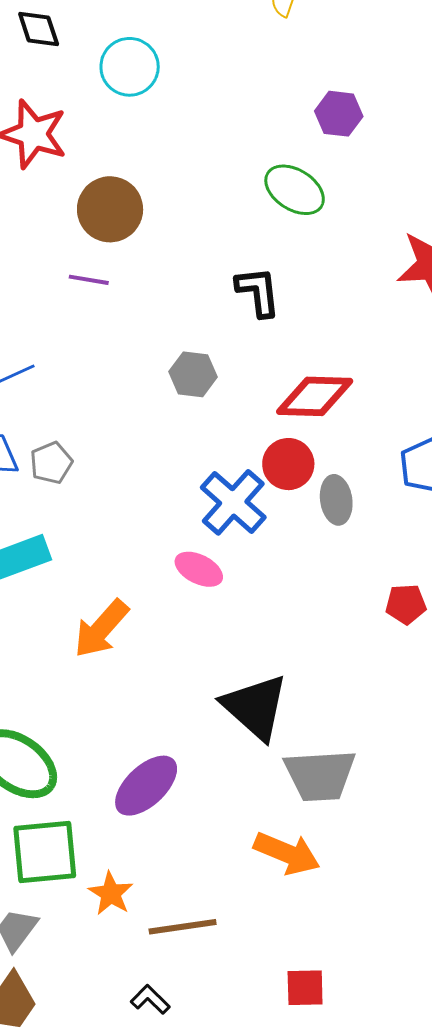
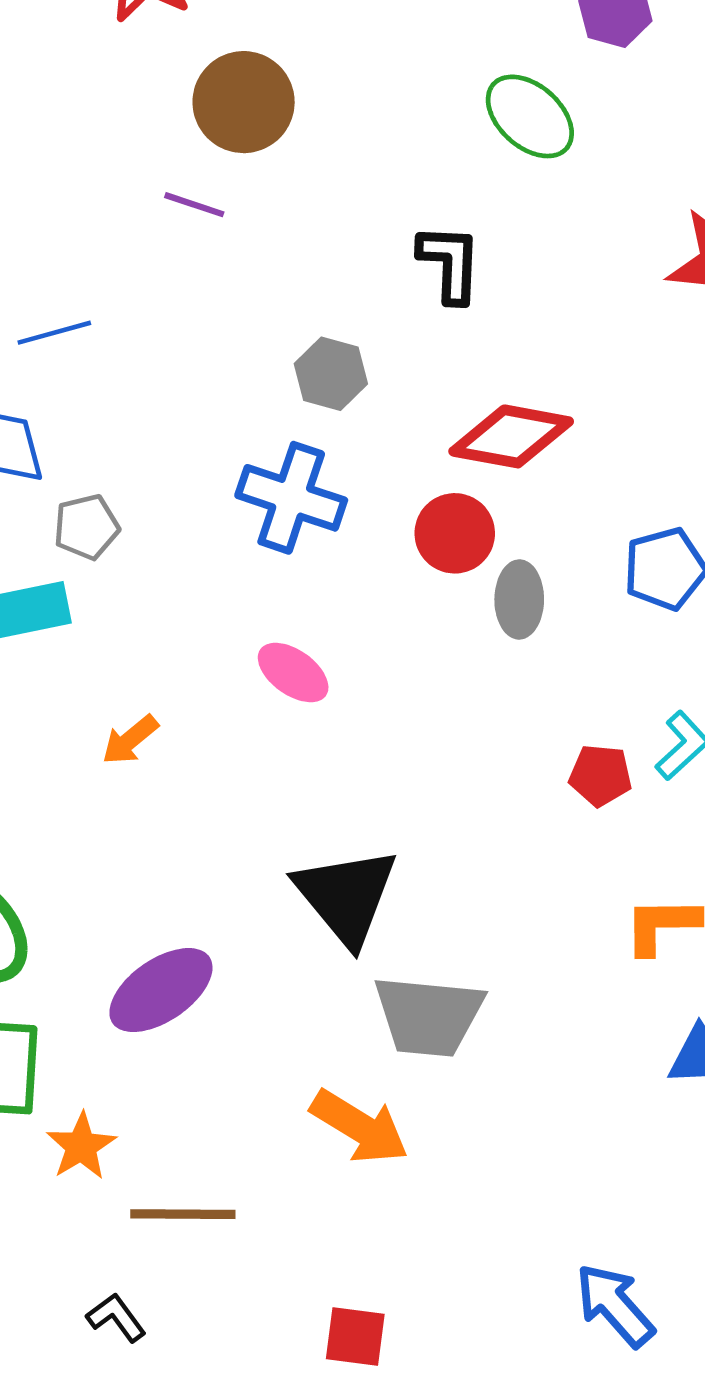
gray pentagon: (51, 463) -> (86, 527), moved
blue cross: (233, 502) -> (291, 498), moved, turned -32
orange arrow: (101, 629) -> (130, 740), size x0.6

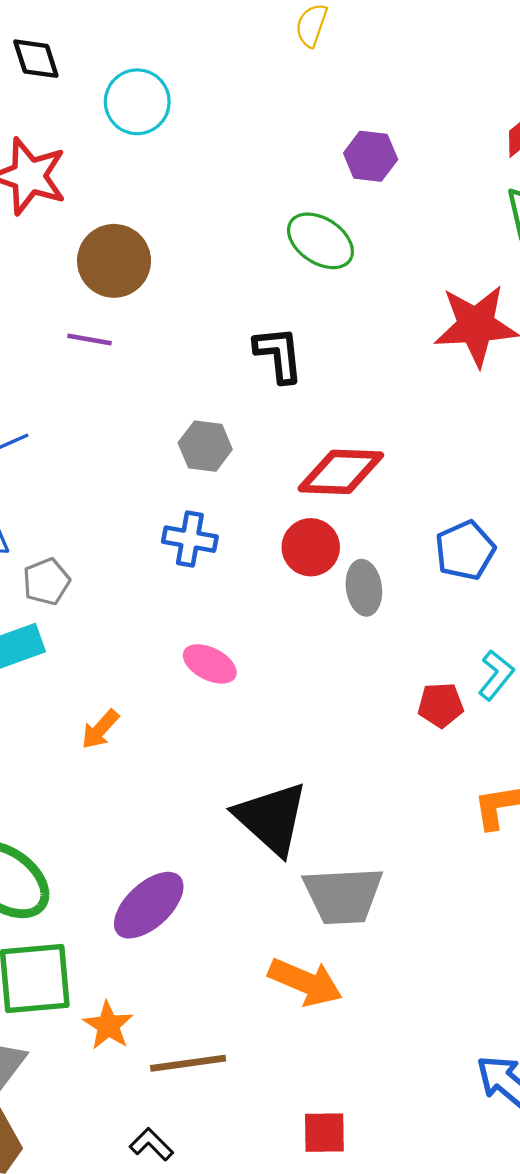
blue cross: (291, 498) -> (190, 539), size x0.7

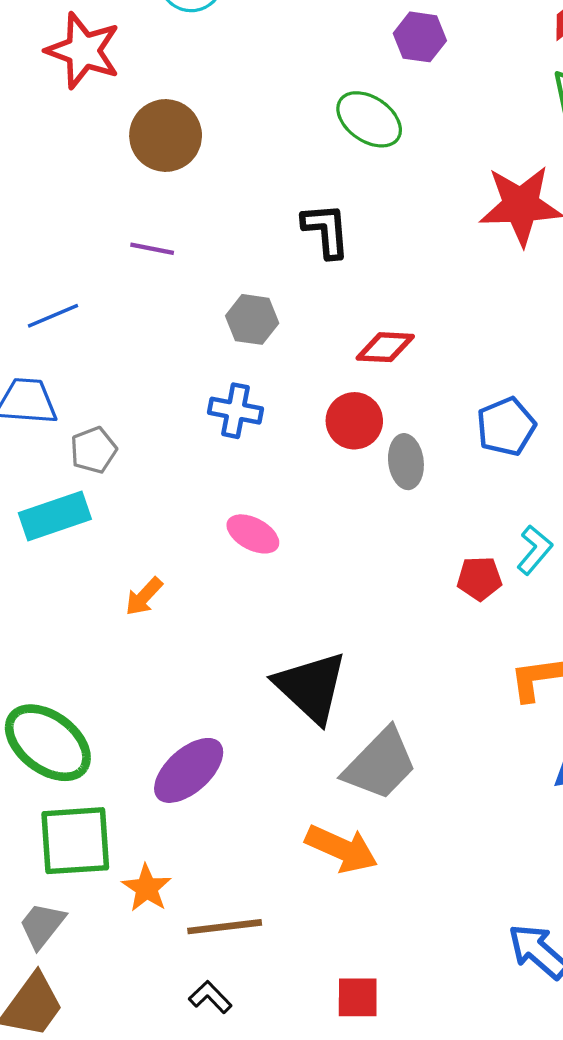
purple line: (90, 339) -> (152, 249), moved
red diamond: (341, 472) -> (385, 347), size x0.7
gray trapezoid: (343, 895) -> (380, 764), turned -44
black L-shape: (151, 1144) -> (210, 997), moved

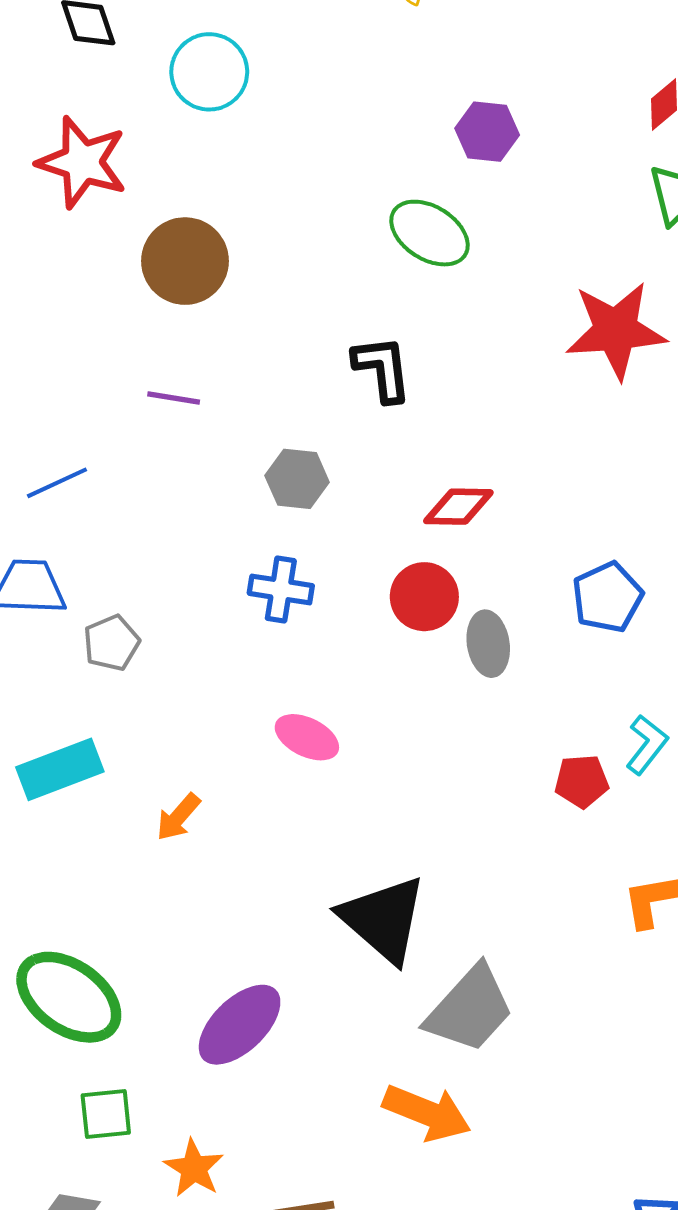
cyan rectangle: (55, 516) -> (60, 769), moved
green square: (75, 841) -> (106, 1114), size x0.6

